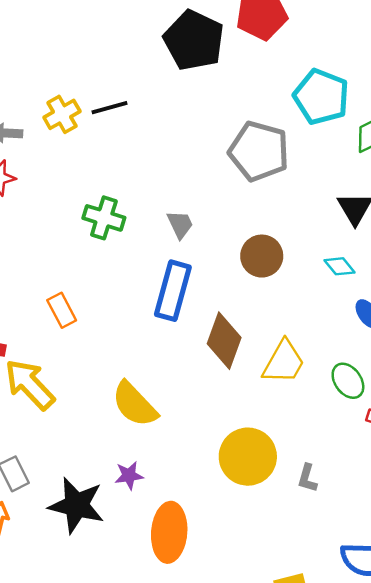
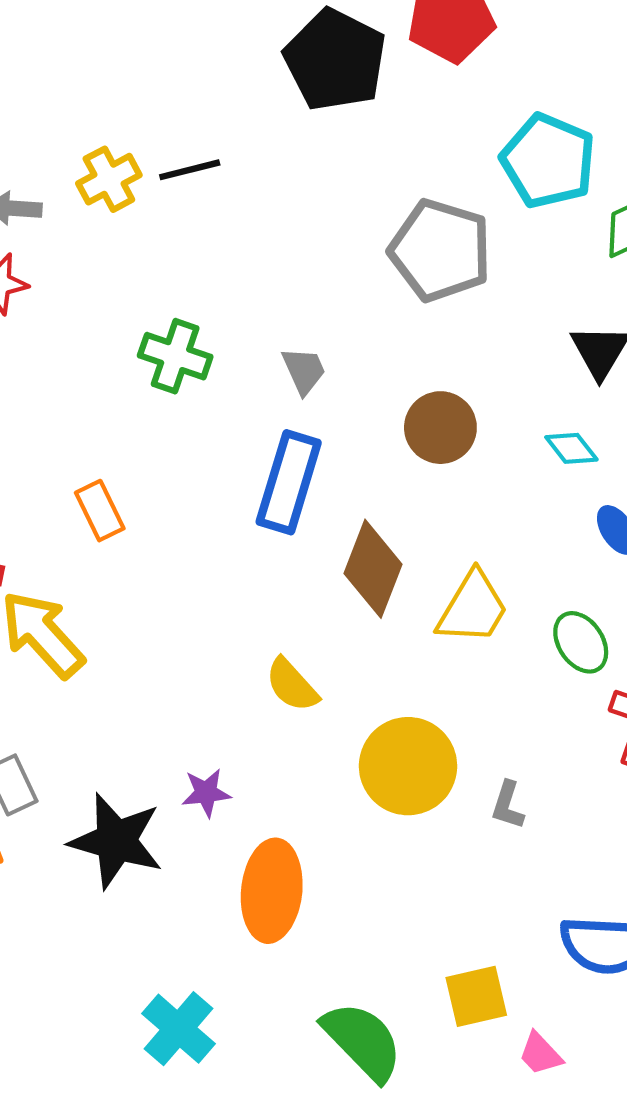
yellow semicircle: (135, 404) -> (292, 685), moved, size x0.7

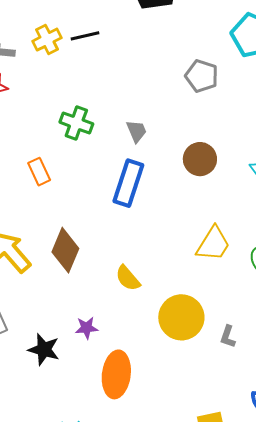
gray pentagon: (440, 250) -> (202, 76), size x0.7
orange rectangle: (100, 511) -> (39, 172), moved
brown diamond: (373, 569) -> (65, 250), moved
black star: (116, 841) -> (44, 350), size x0.7

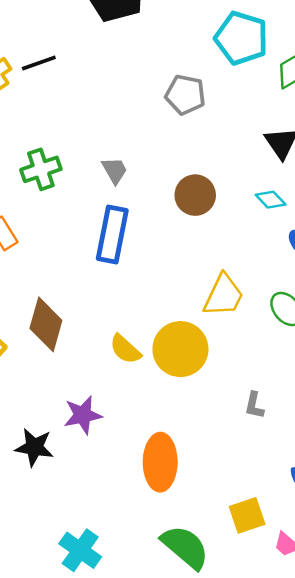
green cross: (76, 123) -> (41, 169), turned -32
yellow circle: (181, 317) -> (180, 349), moved
purple star: (87, 328) -> (83, 415), size x1.4
orange ellipse: (116, 374) -> (160, 462), moved

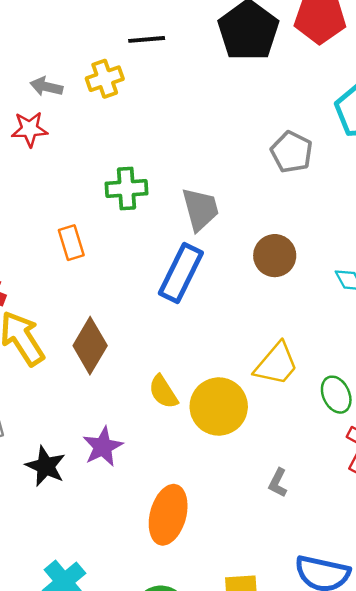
black line: (39, 63) -> (147, 39), moved
gray trapezoid: (115, 170) -> (200, 209), size x1.5
purple star: (83, 415) -> (103, 447), turned -30

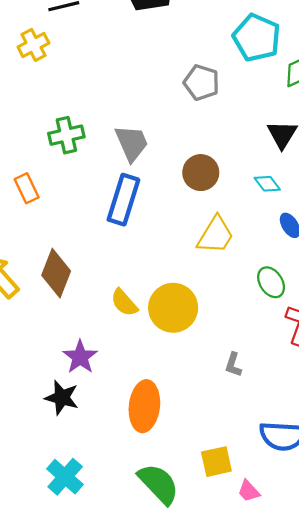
yellow trapezoid: (276, 364) -> (216, 235), moved
black star: (46, 466) -> (62, 398), moved

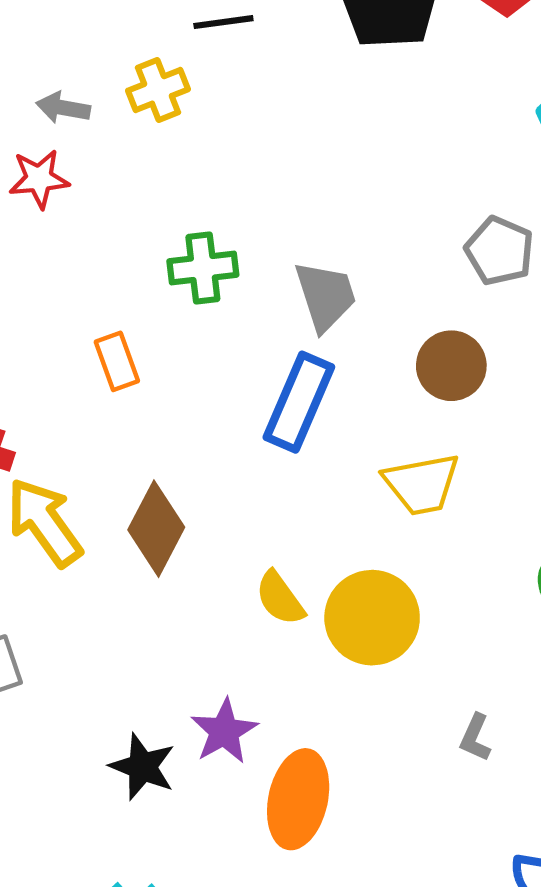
gray pentagon: (202, 83) -> (499, 251), moved
yellow trapezoid: (216, 235) -> (422, 484), moved, turned 42
purple star: (80, 357) -> (224, 731), moved

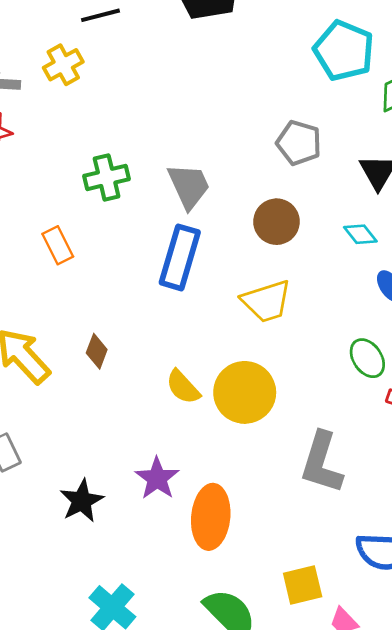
brown diamond: (156, 529) -> (97, 351), size x0.6
gray L-shape: (475, 738) -> (322, 463), size x2.0
black star: (142, 767) -> (82, 501), moved, turned 30

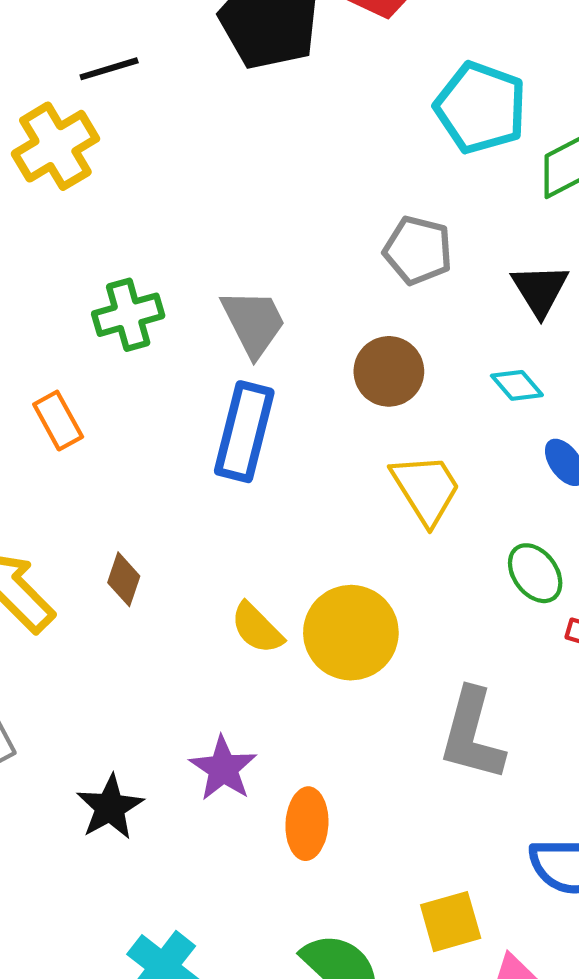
yellow cross: (63, 65) -> (55, 146), size x1.4
yellow trapezoid: (266, 301) -> (426, 489), moved, turned -102
orange ellipse: (211, 517) -> (307, 824), size x0.7

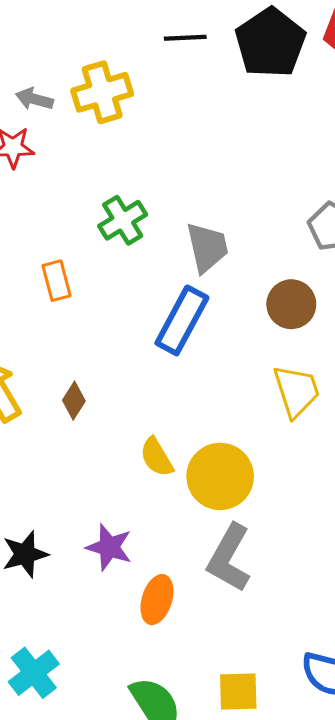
black line: (109, 69) -> (185, 38), moved
green cross: (128, 315) -> (123, 220), turned -30
gray L-shape: (472, 735) -> (229, 558), moved
purple star: (223, 768) -> (109, 547), turned -30

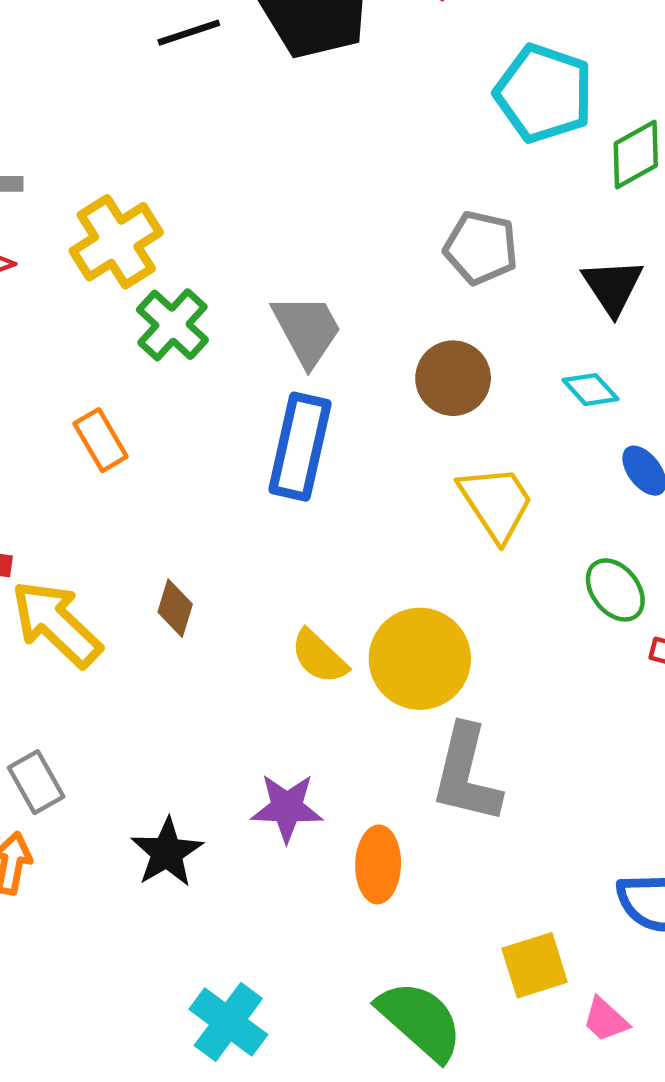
yellow cross: (102, 92) -> (116, 242), moved

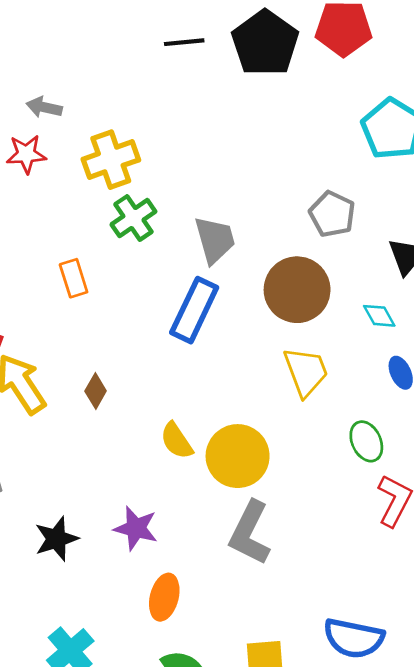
brown circle: (453, 378) -> (297, 290), size x1.4
orange ellipse: (378, 864) -> (164, 597), moved

